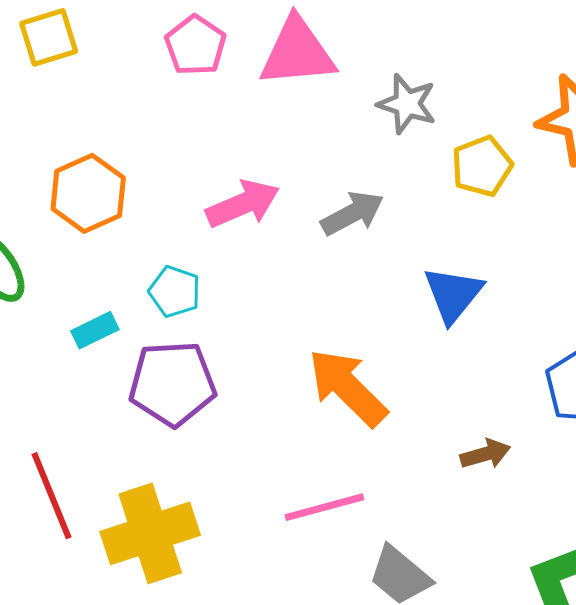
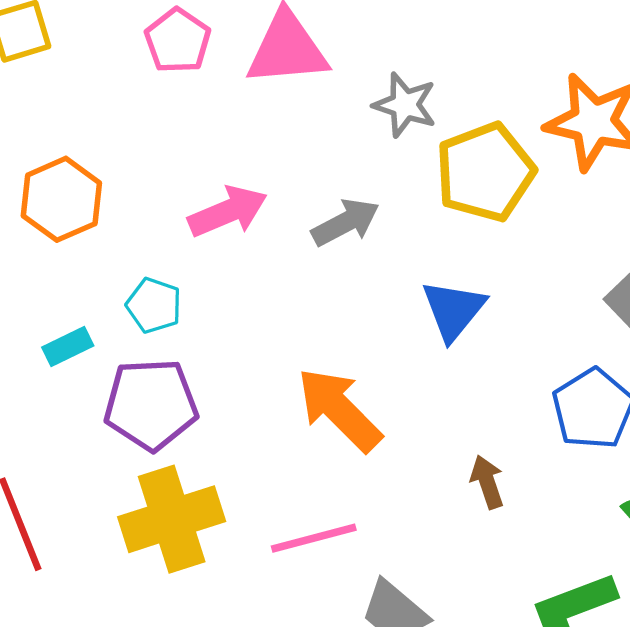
yellow pentagon: (482, 166) -> (485, 172), size x1.5
brown arrow: (485, 454) -> (487, 482), turned -93
yellow cross: (150, 533) -> (172, 519), moved

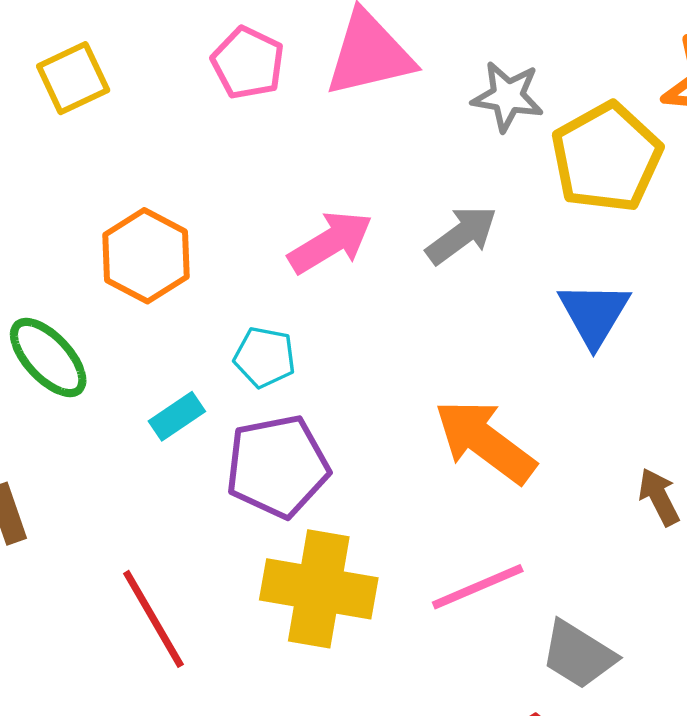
yellow cross: (172, 519) -> (319, 589), turned 36

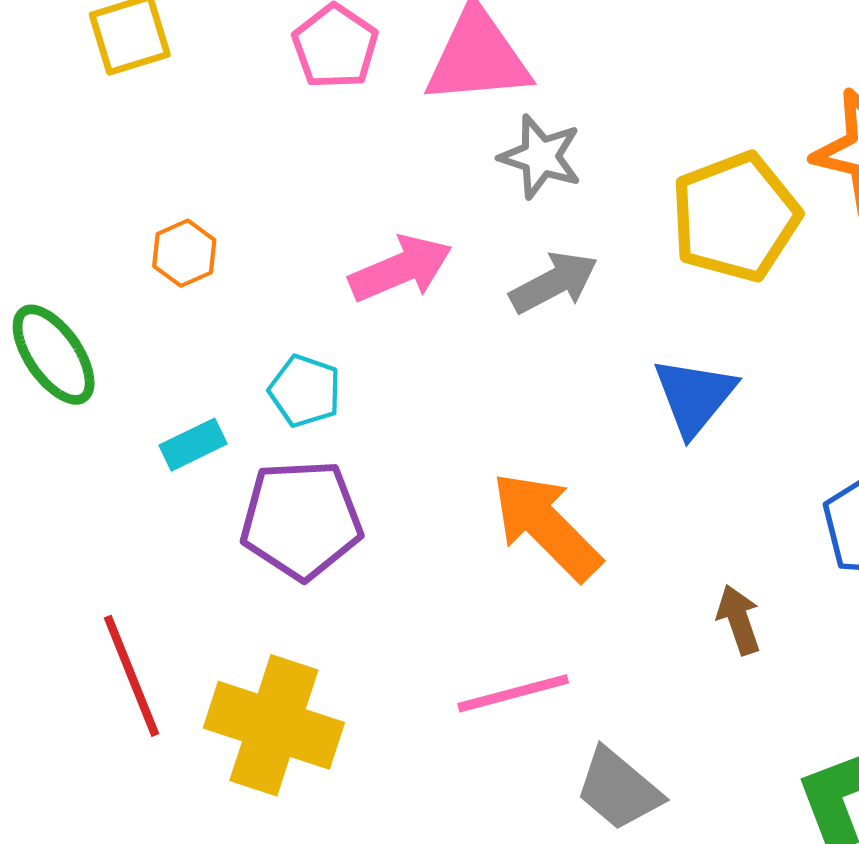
gray star: (508, 96) -> (540, 157), moved
orange hexagon: (146, 256) -> (184, 253), size x0.6
yellow cross: (319, 589) -> (274, 725), moved

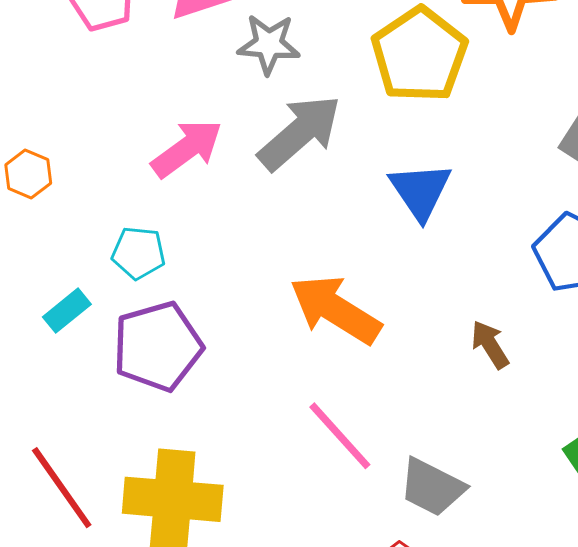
gray arrow: (554, 282) -> (300, 133), size x1.4
pink line: (513, 693) -> (340, 436), turned 76

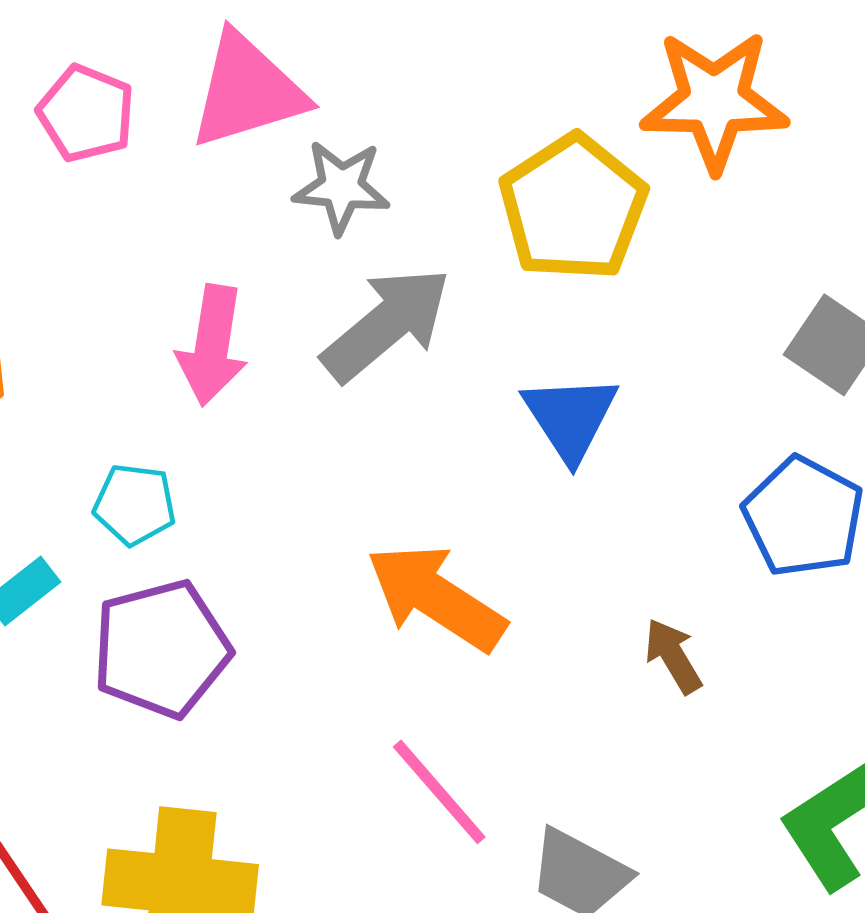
pink arrow: (187, 149) -> (212, 345), turned 134

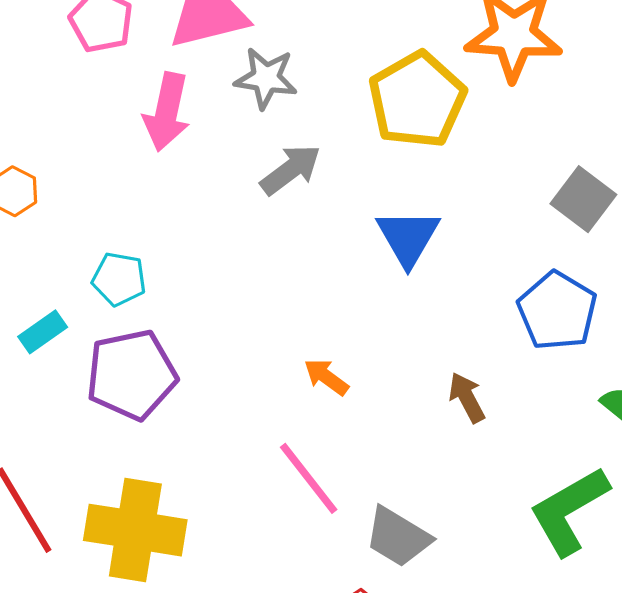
gray arrow: (386, 324) -> (291, 170), size x0.7
pink arrow: (212, 345) -> (167, 112), moved
orange arrow: (436, 597) -> (326, 377), moved, size x0.5

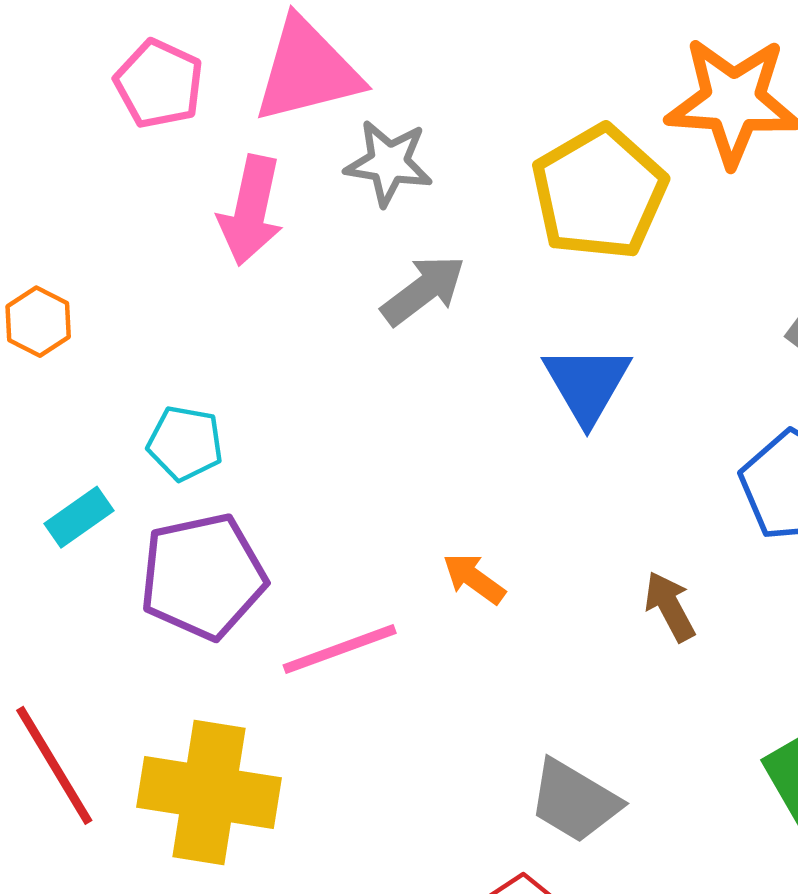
pink line: (309, 478) -> (340, 649), moved, turned -72

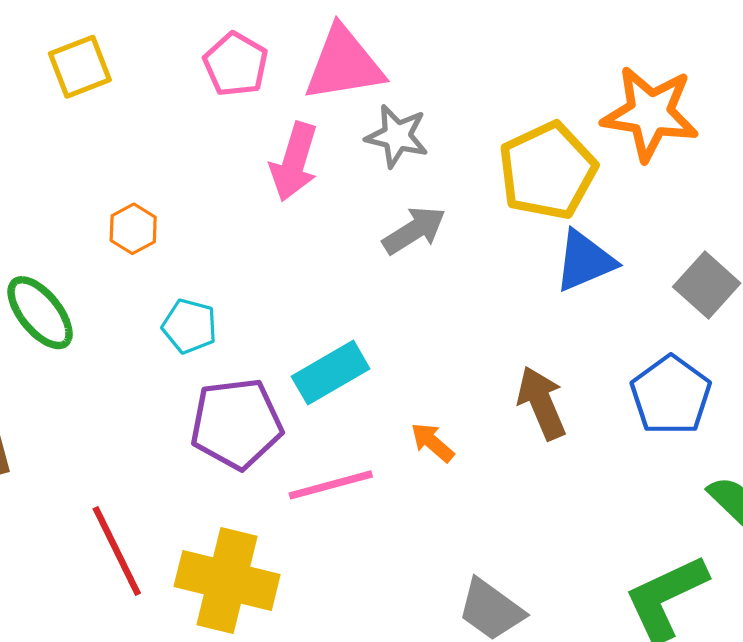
blue triangle: (587, 384) -> (585, 261), moved, turned 32
cyan pentagon: (185, 443) -> (190, 326), moved
cyan rectangle: (79, 517) -> (331, 373), moved, size x1.5
brown arrow: (670, 606) -> (542, 403), moved, size x1.4

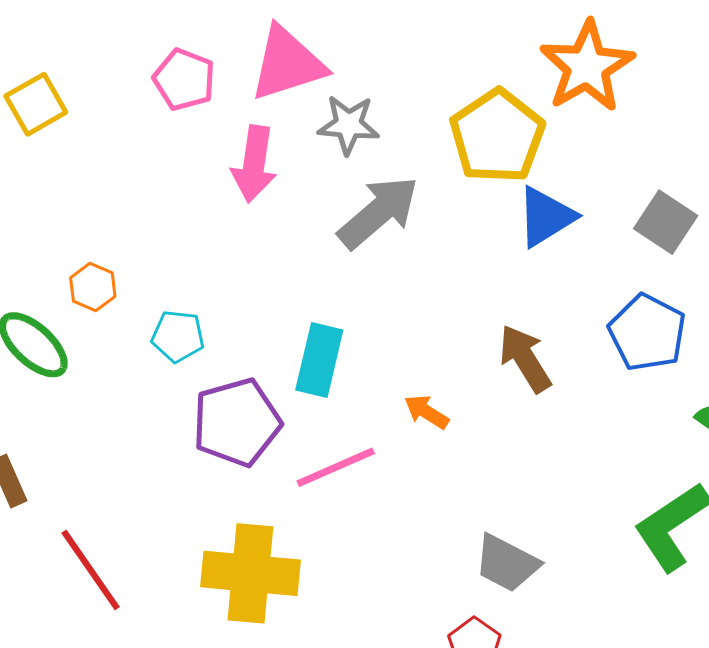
orange star: (650, 113) -> (587, 66), turned -30
orange hexagon: (133, 229) -> (93, 287), moved
gray arrow: (414, 230) -> (378, 212), size x1.4
cyan rectangle: (331, 373) -> (319, 360), turned -38
red line: (117, 551) -> (91, 570), moved

